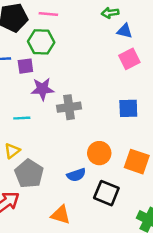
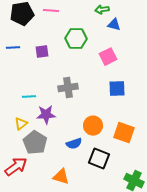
green hexagon: (41, 42) -> (76, 39), moved
pink square: (129, 59) -> (108, 57), moved
purple square: (25, 66) -> (42, 52), moved
purple star: (42, 89) -> (46, 115), moved

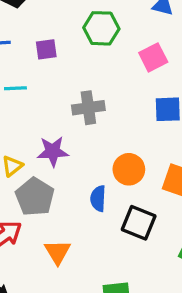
cyan line: (29, 97) -> (15, 88), moved
blue semicircle: (74, 144) -> (98, 198), turned 112
orange triangle: (61, 177) -> (58, 252), moved, turned 42

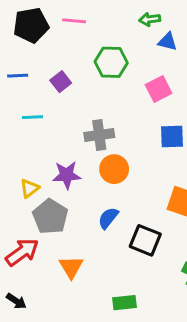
purple square: (46, 49) -> (61, 82), turned -30
orange circle: (129, 169) -> (114, 169), moved
blue semicircle: (98, 198) -> (108, 218), turned 35

